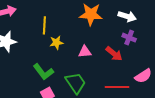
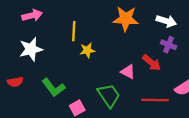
pink triangle: (85, 52) -> (128, 72), moved, turned 32
green L-shape: (43, 72) -> (54, 88), moved

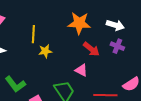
red arrow: (152, 63) -> (91, 49), moved

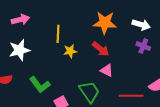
red arrow: (91, 49) -> (101, 49), moved

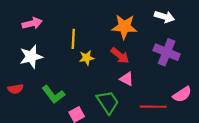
white arrow: (141, 25) -> (164, 17), moved
purple cross: (143, 46) -> (167, 52), size x1.6

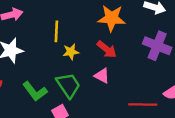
pink triangle: (127, 79) -> (102, 76), moved
green trapezoid: (108, 102) -> (68, 85), moved

